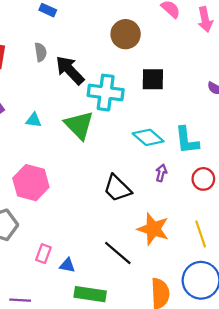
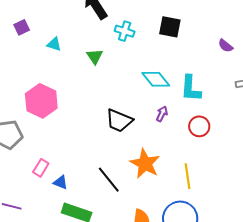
cyan cross: (106, 93) -> (125, 31), size x0.6
green triangle: (79, 125) -> (95, 56), size x0.6
black trapezoid: (117, 188) -> (119, 121), turned -32

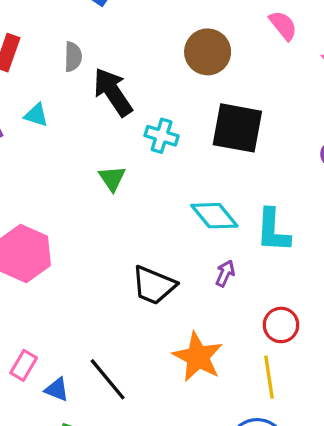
black square: (170, 27) -> (237, 128), size x1.4
cyan triangle: (54, 44) -> (36, 115), moved
red circle: (199, 126) -> (281, 325), moved
black line: (109, 180) -> (108, 379), moved

